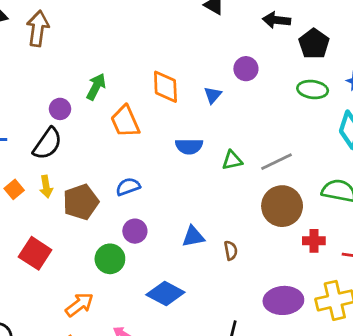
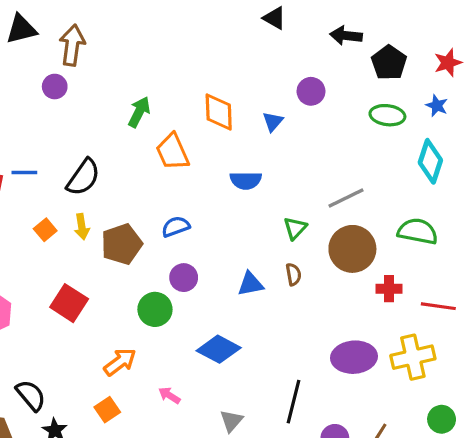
purple circle: (60, 109) -> (55, 87), moved
green triangle: (232, 160) -> (295, 228), moved, turned -35
brown semicircle: (231, 250) -> (293, 274), moved

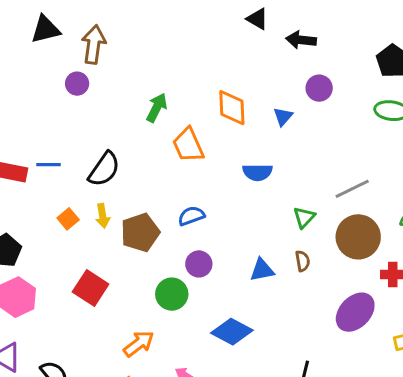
black triangle: (274, 18) -> (257, 19), moved
black arrow: (346, 36) -> (301, 40), moved
purple ellipse: (354, 357) -> (355, 312), moved, turned -42

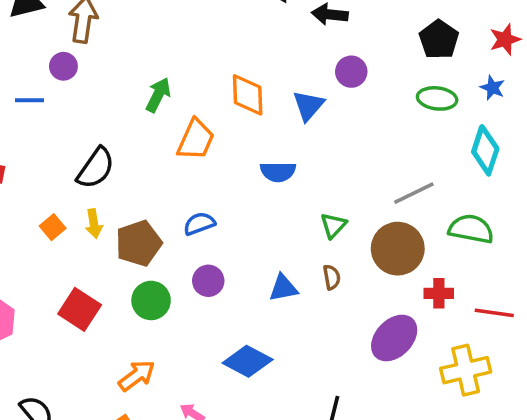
blue triangle: (283, 117) -> (308, 106), size x1.4
orange trapezoid: (188, 145) -> (196, 140), turned -132
blue line: (48, 165) -> (29, 100), moved
gray line: (352, 189) -> (414, 193), moved
green circle: (172, 294) -> (151, 300), moved

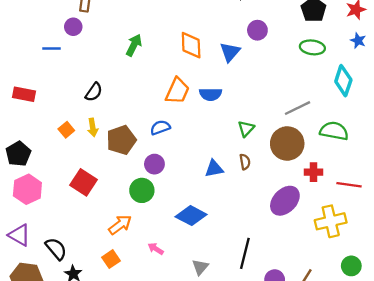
blue star: (492, 88) -> (358, 41), moved
orange trapezoid: (196, 140) -> (177, 91), moved
black semicircle: (96, 168) -> (94, 92), size x0.7
purple circle: (208, 281) -> (154, 164), moved
green circle: (151, 300) -> (142, 190), moved

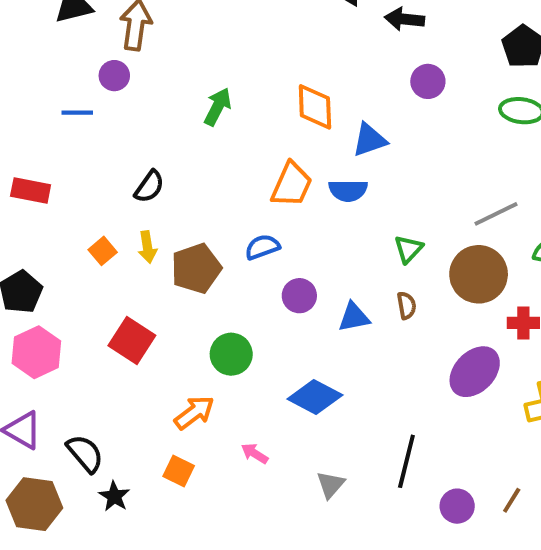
blue triangle: (230, 52) -> (369, 140), moved, turned 30
purple circle: (154, 164) -> (299, 296), moved
orange square: (111, 259) -> (179, 471), turned -30

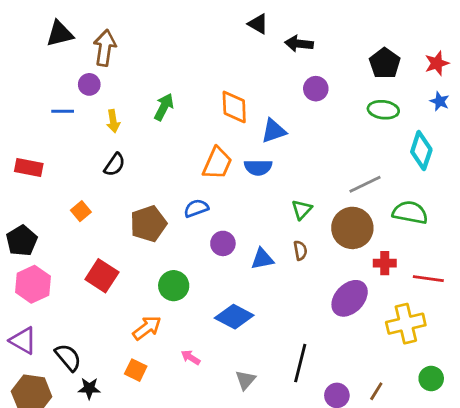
yellow arrow: (147, 247) -> (113, 121), moved
black star: (114, 496) -> (89, 388), turned -30

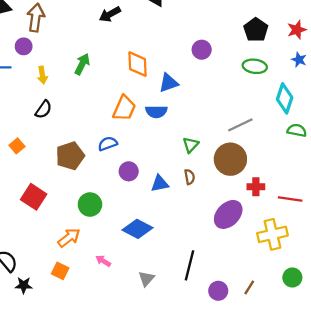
black arrow: (299, 44) -> (110, 14), moved, turned -35
green semicircle: (410, 212) -> (297, 130), moved, size x0.7

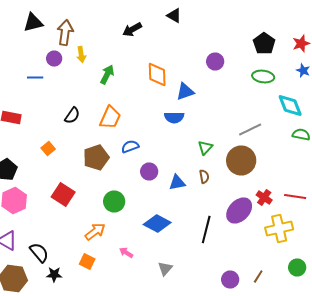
yellow arrow: (42, 75) -> (81, 54), moved
cyan diamond: (285, 98) -> (290, 106), turned -40
orange trapezoid: (124, 108) -> (110, 118), moved
red cross: (256, 187) -> (264, 198), moved, turned 35
black line: (189, 265) -> (206, 230), moved

